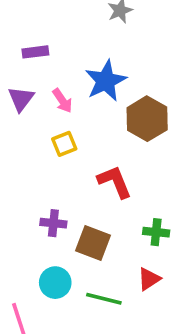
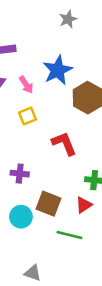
brown square: (93, 243) -> (48, 204), moved
red triangle: (149, 279) -> (84, 205), moved
green line: (104, 299) -> (69, 235), moved

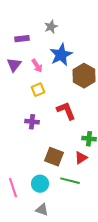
gray star: (68, 19) -> (51, 27), moved
purple cross: (20, 174) -> (32, 122), moved
cyan circle: (21, 217) -> (40, 184), moved

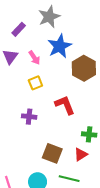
gray star: (51, 27) -> (49, 17), size x1.5
purple rectangle: (22, 39) -> (19, 29), turned -40

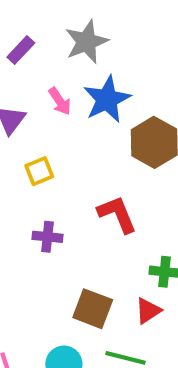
purple rectangle: (19, 29) -> (21, 50), moved
pink arrow: (34, 58) -> (60, 101), moved
yellow square: (35, 83) -> (39, 171), moved

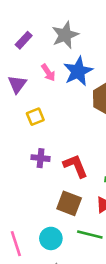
red L-shape: (117, 214) -> (76, 166), moved

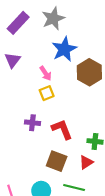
purple rectangle: (24, 40) -> (18, 23), size x1.5
pink arrow: (48, 73) -> (46, 73), moved
yellow square: (35, 117) -> (47, 93), moved

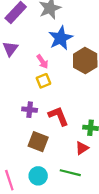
brown square: (57, 161) -> (38, 142), moved

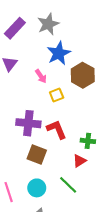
yellow square: (43, 81) -> (57, 95), moved
purple cross: (30, 110) -> (28, 123), size x1.6
green line: (70, 173) -> (68, 185), turned 30

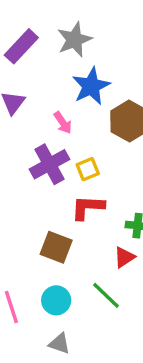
yellow square: (57, 95) -> (88, 169), moved
purple cross: (28, 123) -> (50, 164), moved, turned -35
red L-shape: (57, 129) -> (88, 207), turned -65

